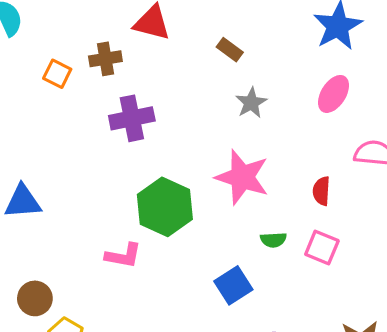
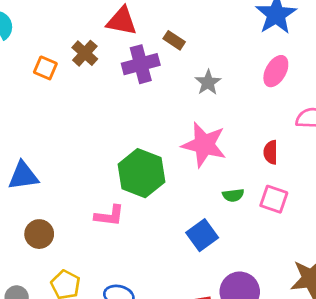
brown rectangle: (230, 50) -> (174, 40), moved
brown cross: (105, 59) -> (85, 53), turned -35
purple cross: (132, 118) -> (141, 64), moved
brown circle: (35, 298) -> (39, 234), moved

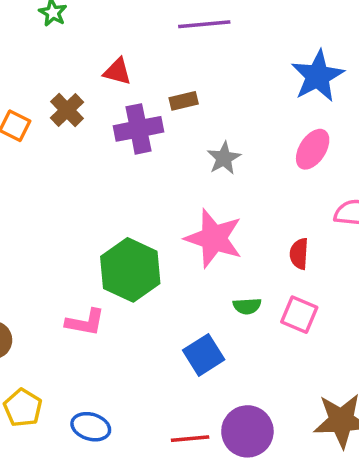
red triangle: (122, 21) -> (117, 72), size x0.7
brown rectangle: (174, 40) -> (184, 101), turned -50

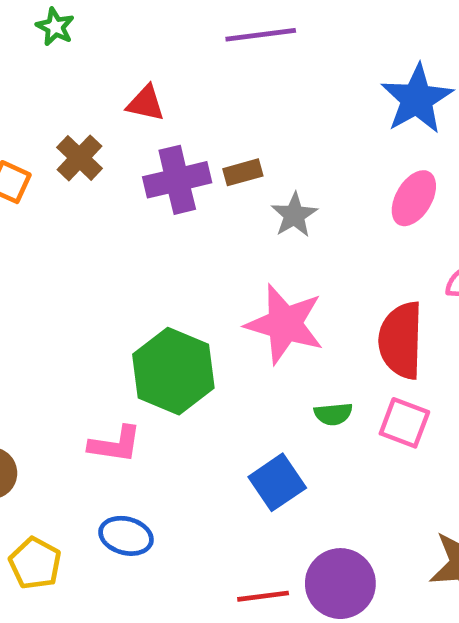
brown rectangle: (184, 101) -> (243, 172), moved
red semicircle: (299, 254) -> (401, 340), size x1.8
blue ellipse: (91, 427) -> (126, 536), moved

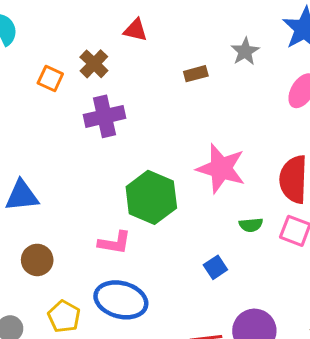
purple cross: (177, 180) -> (104, 116), moved
gray star: (294, 215) -> (245, 51), moved
blue square: (277, 482) -> (215, 267), size x0.7
blue ellipse: (126, 536) -> (121, 300), size x1.6

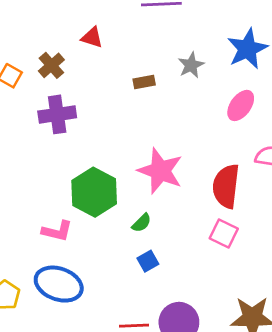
green semicircle: (251, 225) -> (142, 223), moved, turned -45

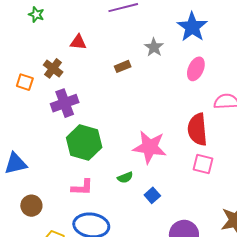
pink star: (160, 171) -> (150, 147), moved
green hexagon: (94, 192) -> (84, 142), moved
green semicircle: (142, 223) -> (125, 177), moved, turned 35

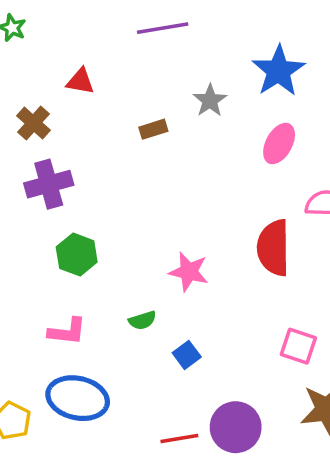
green hexagon: (84, 142) -> (77, 255), size x0.7
pink star: (150, 147) -> (189, 272), size x0.7
pink square: (203, 164) -> (298, 346), moved

